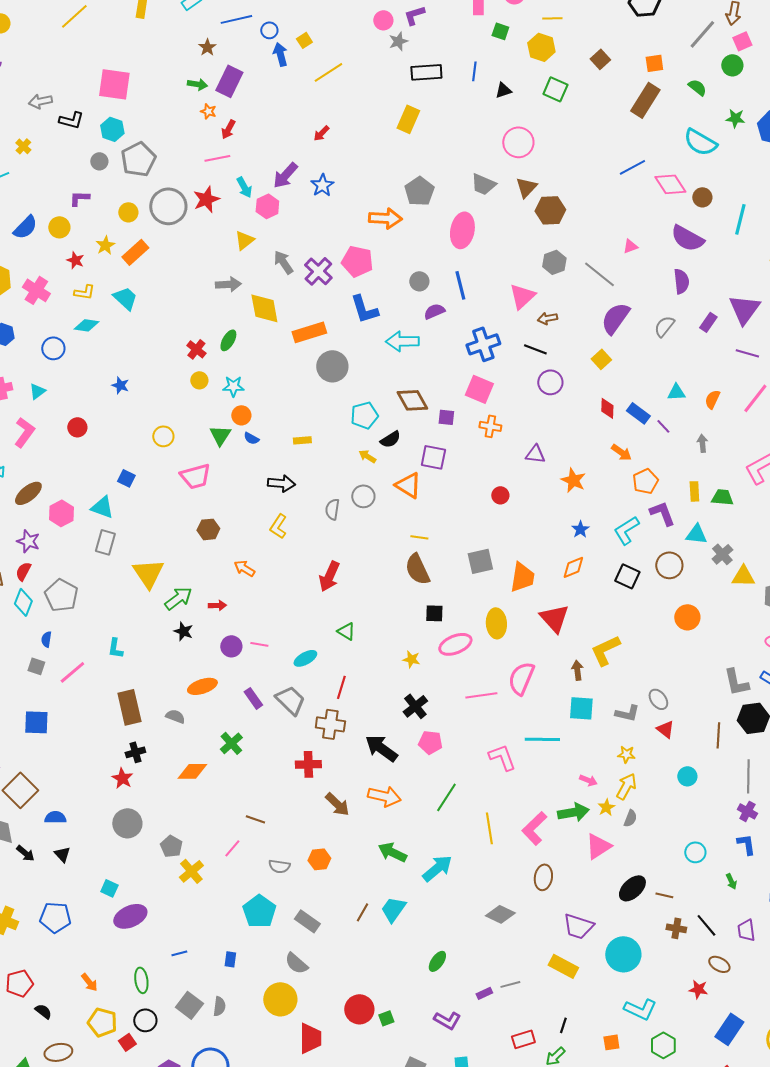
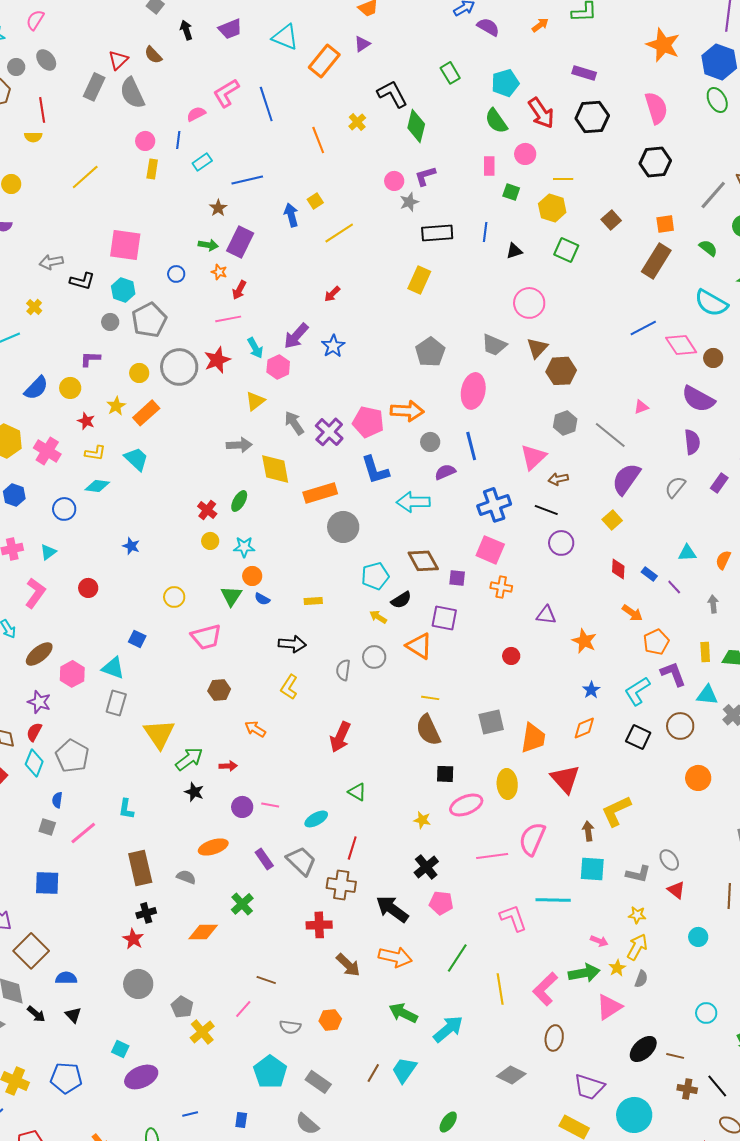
blue circle: (269, 30) -> (176, 274), moved
orange arrow: (385, 218) -> (407, 411), moved
blue rectangle: (638, 413) -> (649, 574), size x0.7

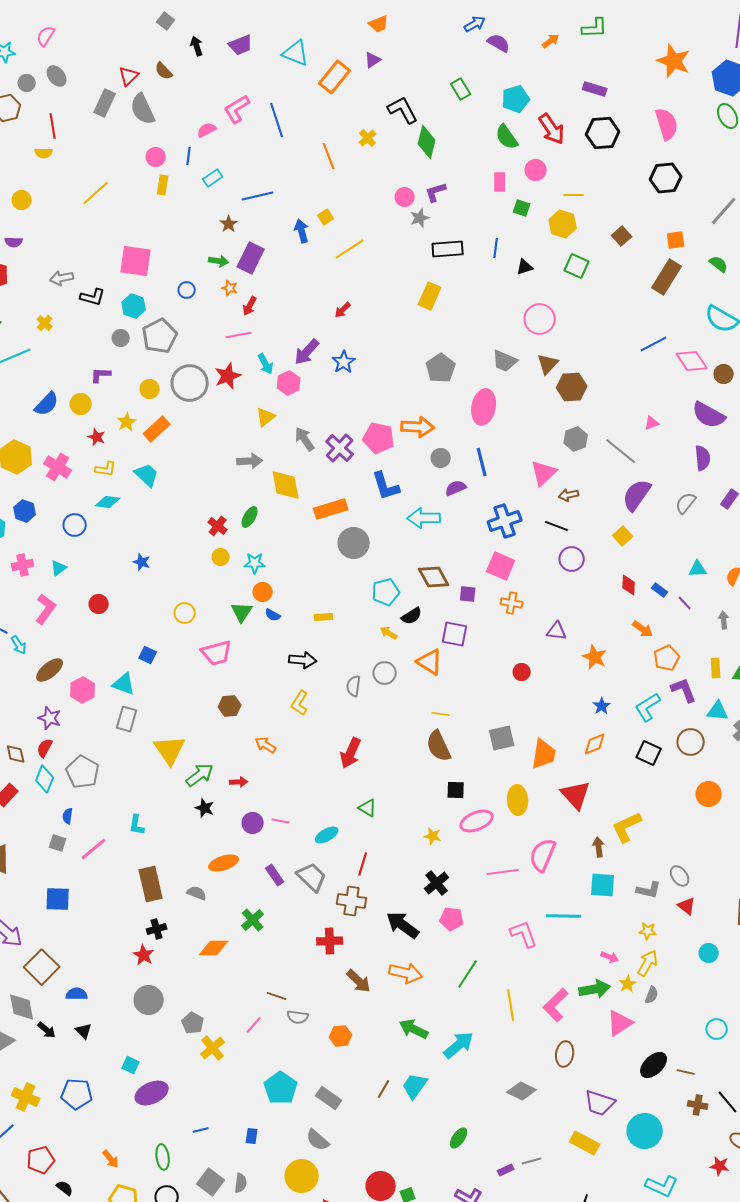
gray semicircle: (290, 1027) -> (298, 1017), moved

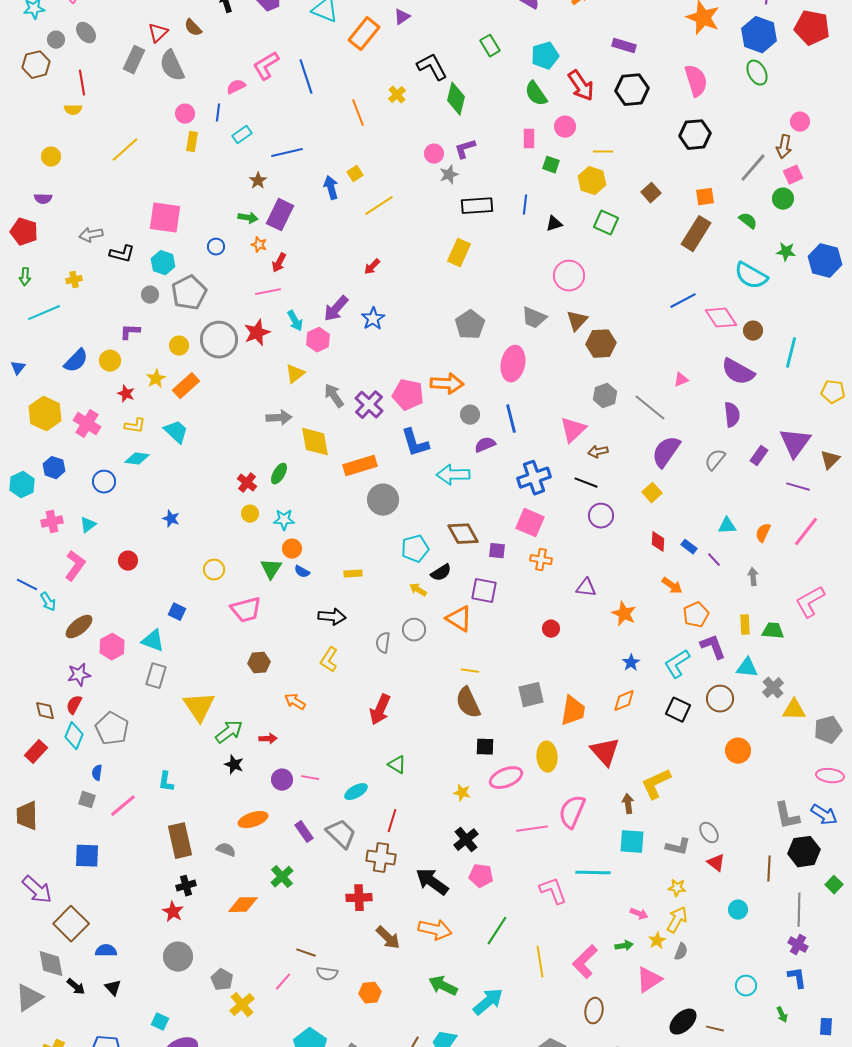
yellow cross: (45, 323) -> (74, 280), turned 35
purple star: (50, 718) -> (79, 675), turned -30
green arrow: (595, 989) -> (624, 946), size x0.6

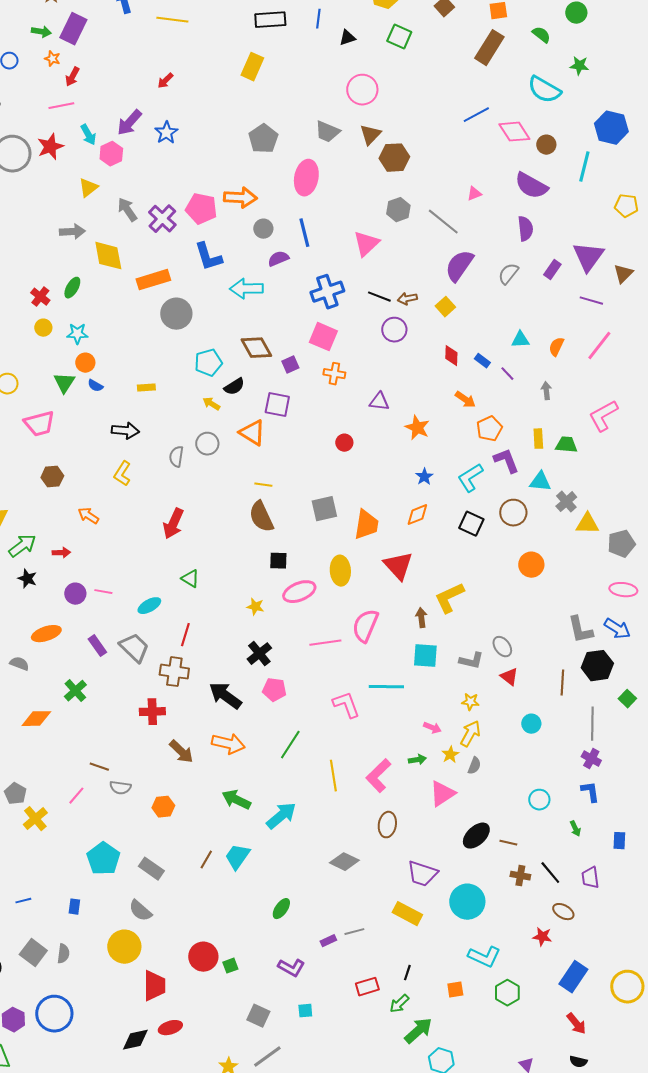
yellow line: (379, 206) -> (172, 20), turned 40
blue hexagon: (825, 261) -> (611, 128), moved
brown arrow: (598, 452) -> (407, 299), moved
purple square: (497, 551) -> (290, 365), turned -30

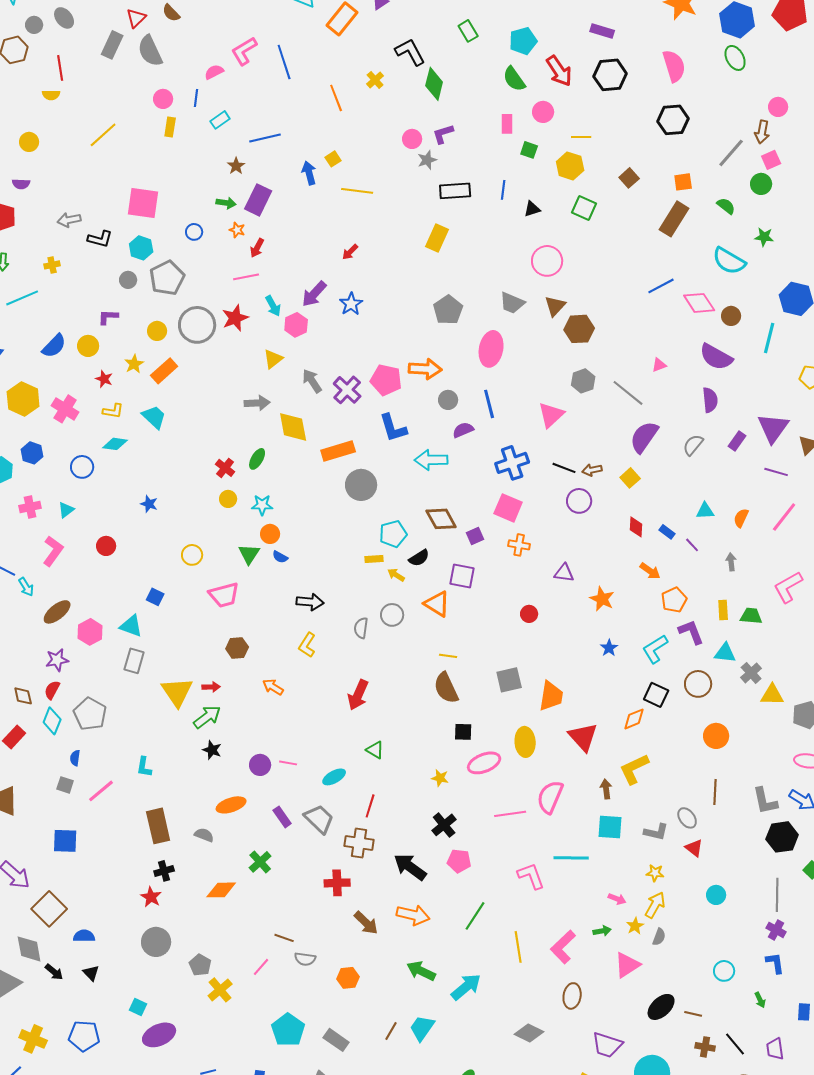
yellow rectangle: (146, 388) -> (374, 559), moved
orange diamond: (417, 515) -> (634, 719), moved
red arrow: (61, 553) -> (211, 687), moved
brown line: (562, 683) -> (715, 792), moved

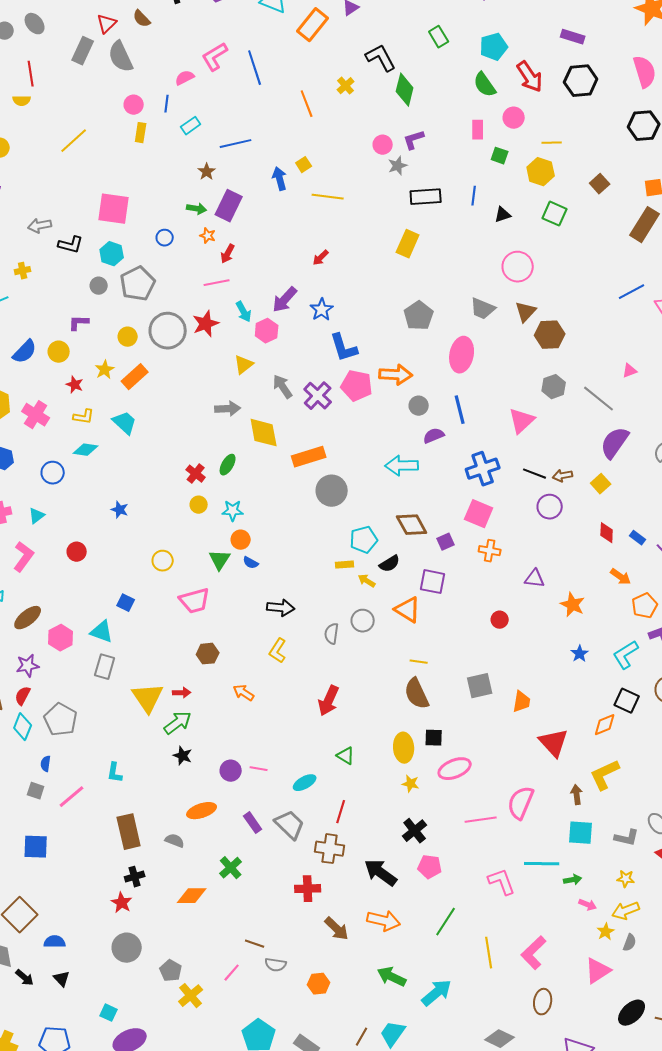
blue L-shape: (393, 428) -> (344, 348), moved
orange trapezoid: (551, 696) -> (522, 702), size x0.7
yellow ellipse: (525, 742) -> (404, 748), moved
yellow arrow: (655, 905) -> (626, 911), turned -140
green arrow: (602, 931) -> (573, 880), moved

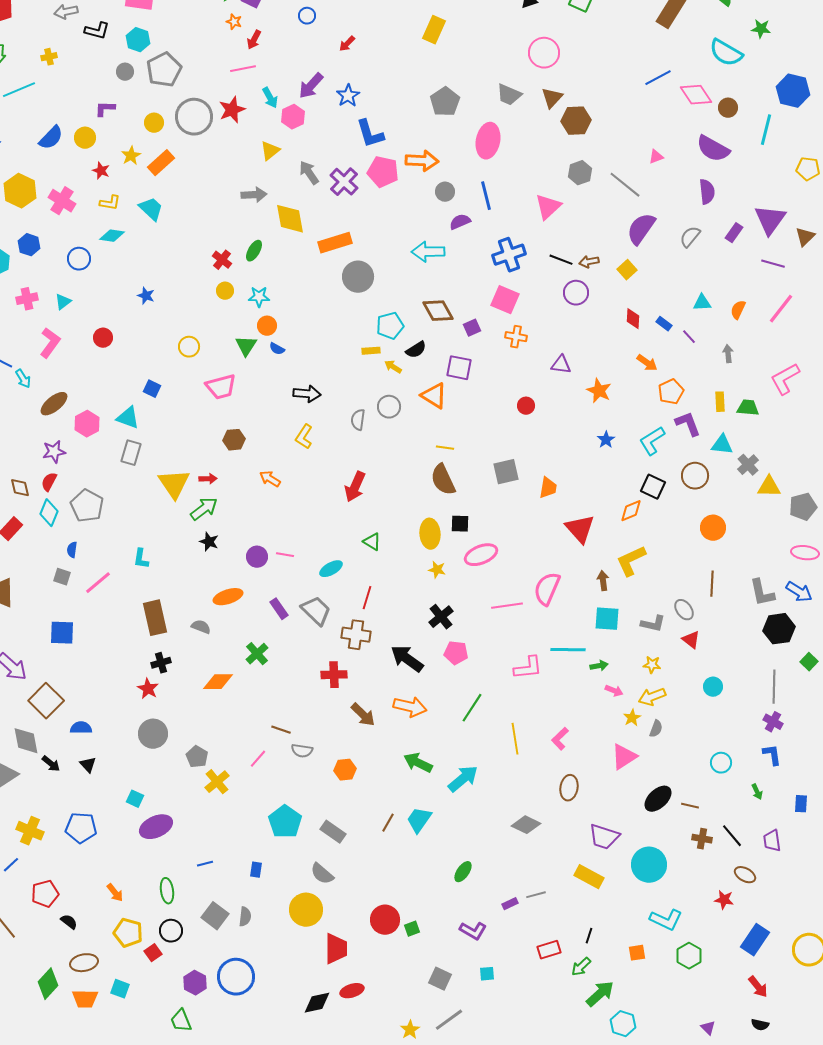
blue circle: (165, 238) -> (307, 16), moved
pink L-shape: (502, 882) -> (528, 668), turned 104
pink L-shape: (534, 953) -> (560, 739), size x0.7

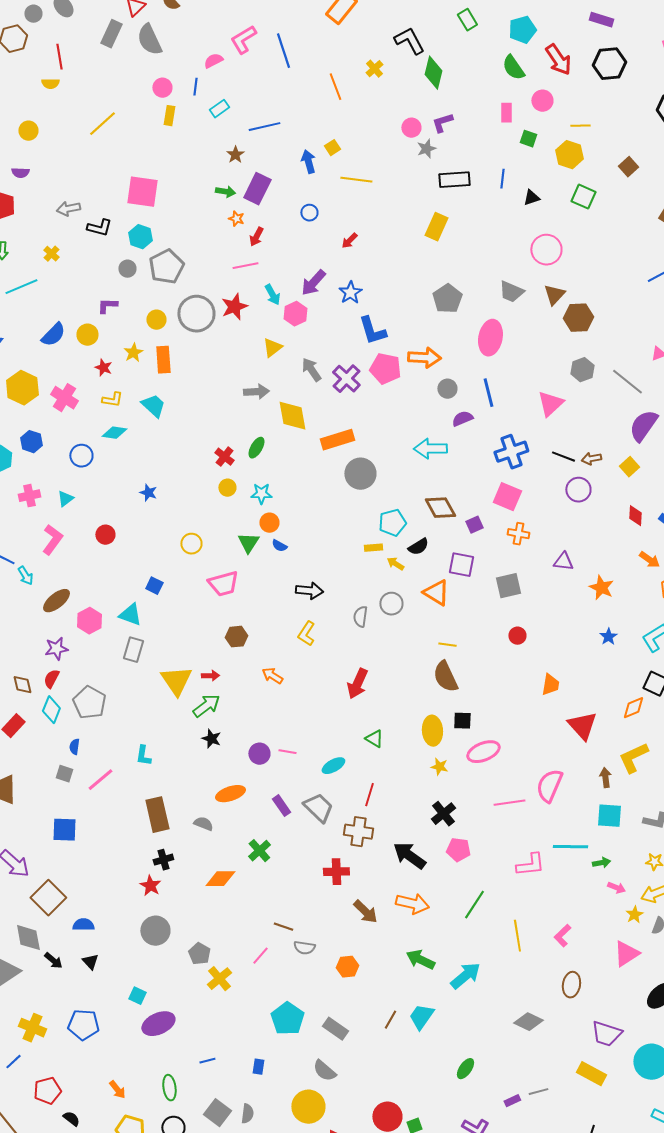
yellow cross: (49, 57) -> (51, 254), turned -35
orange rectangle: (161, 163) -> (163, 360), turned -52
red circle: (526, 406) -> (517, 636), moved
gray square: (506, 472) -> (508, 586), moved

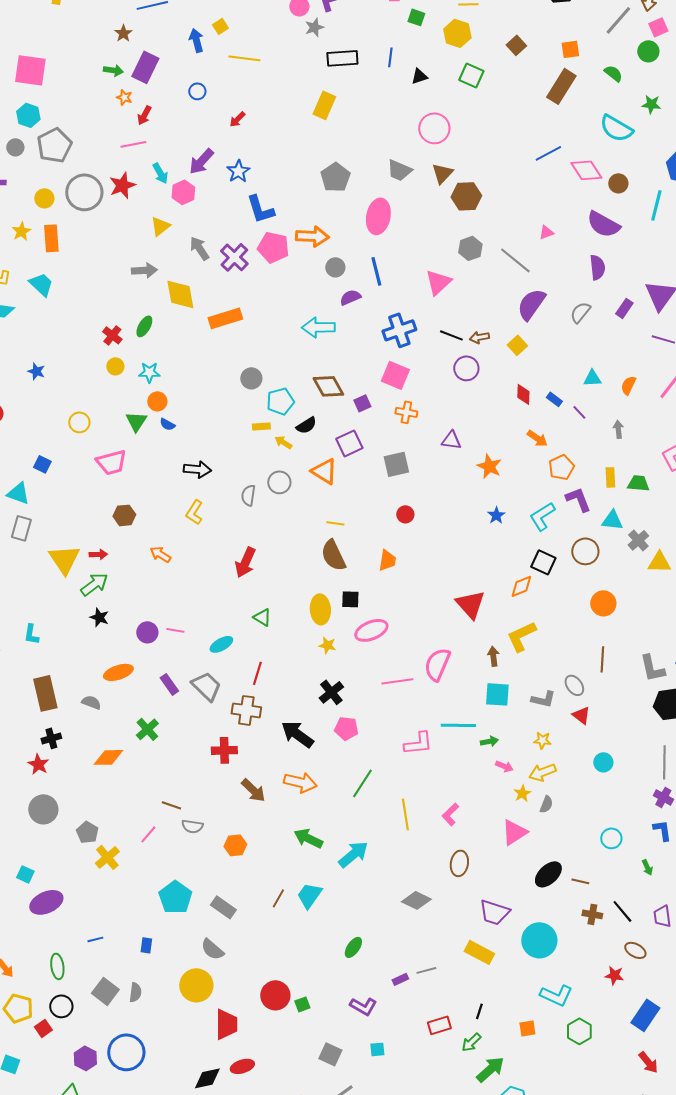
gray circle: (360, 474) -> (251, 378), moved, size x0.7
purple square: (461, 565) -> (349, 443), turned -36
orange trapezoid: (550, 685) -> (387, 560), moved

